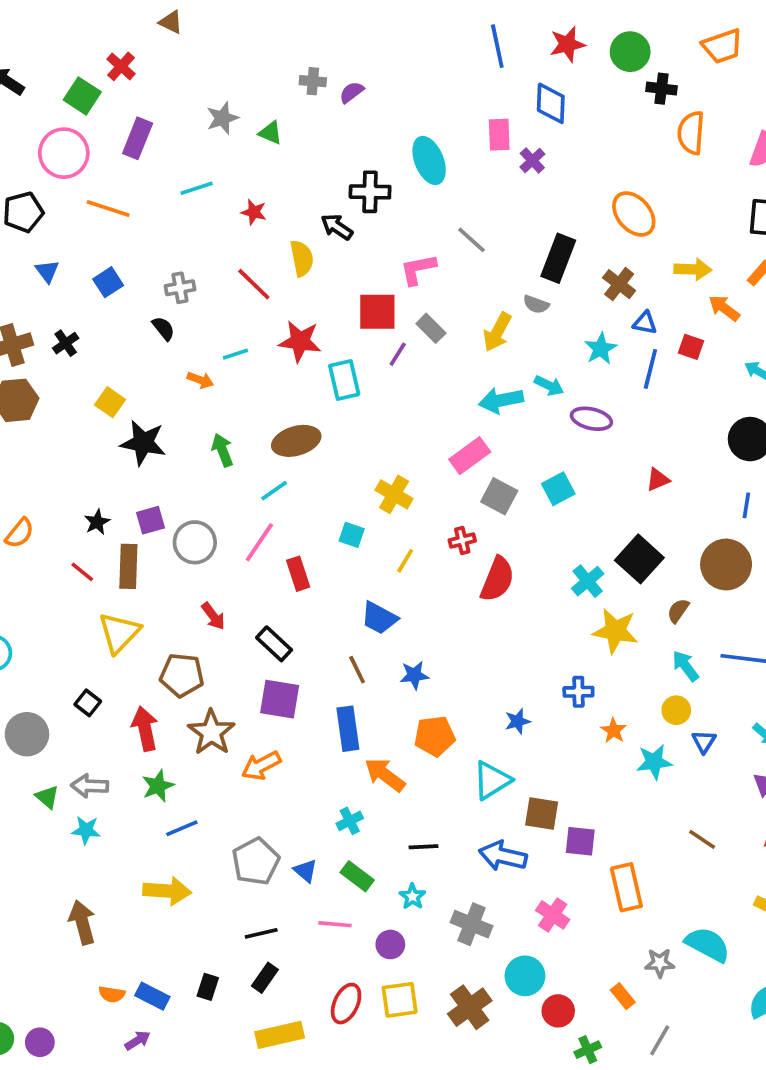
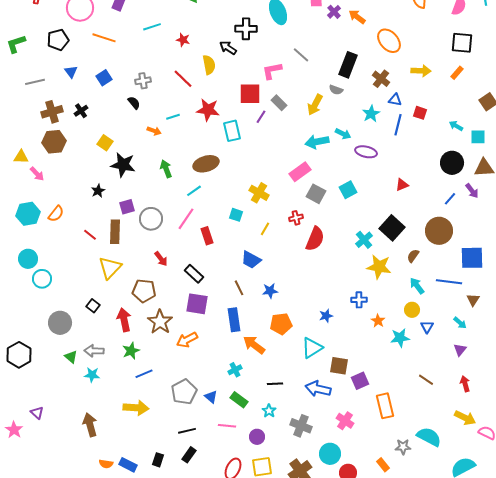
orange arrow: (724, 308) -> (357, 17), moved
blue line: (746, 505) -> (450, 199), turned 32
black star: (97, 522) -> (98, 191), moved
purple square: (580, 841) -> (360, 381), turned -30

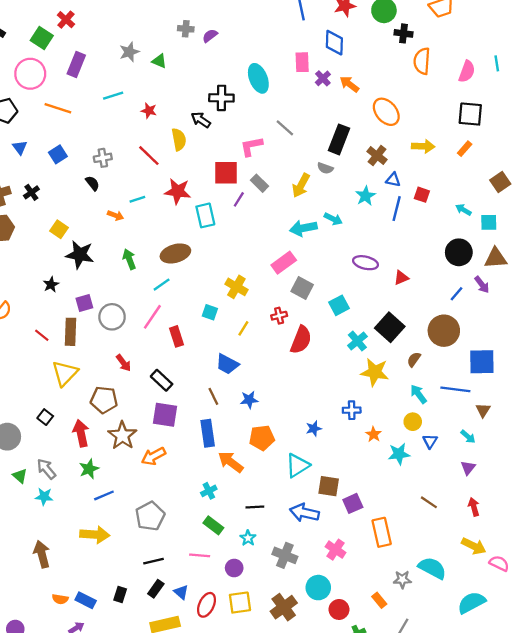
purple ellipse: (366, 152) -> (365, 263), moved
cyan square: (348, 190) -> (339, 305), moved
gray arrow: (94, 351) -> (46, 469), turned 48
blue triangle: (211, 397) -> (181, 592), moved

